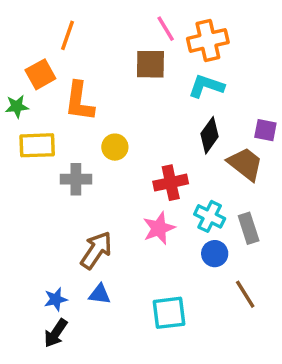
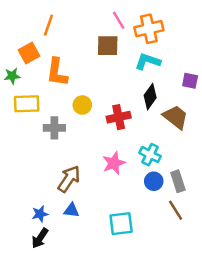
purple square: (265, 130) -> (190, 81), moved
red cross: (171, 183) -> (119, 117), moved
gray rectangle: (249, 228) -> (178, 181), moved

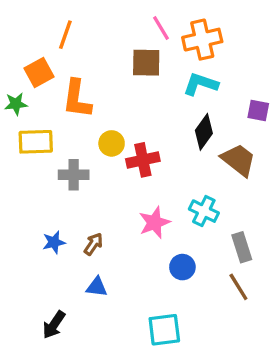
red cross: (119, 117) -> (143, 160), moved
brown arrow: (69, 179) -> (93, 244), size x0.6
blue circle: (154, 181) -> (182, 267), moved
blue star: (40, 214) -> (54, 242), moved
cyan square: (121, 224) -> (164, 330), moved

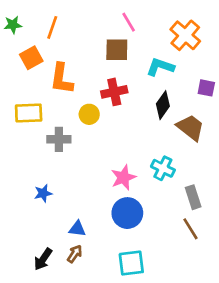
orange cross: (202, 40) -> (185, 35), moved, turned -36
green star: (16, 104) -> (13, 25), moved
red cross: (143, 160) -> (114, 92), moved
brown arrow: (93, 244) -> (75, 254), moved
blue circle: (182, 267) -> (127, 213), moved, size x1.5

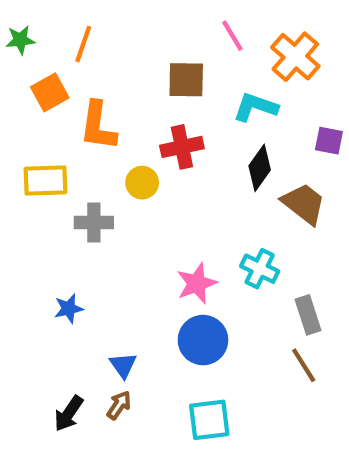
pink line: (129, 22) -> (232, 36), moved
blue triangle: (77, 229) -> (123, 365), turned 48

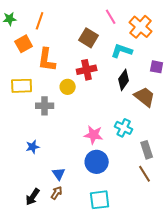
brown square: (186, 80) -> (89, 38), turned 30
pink star: (197, 283) -> (94, 135), turned 30

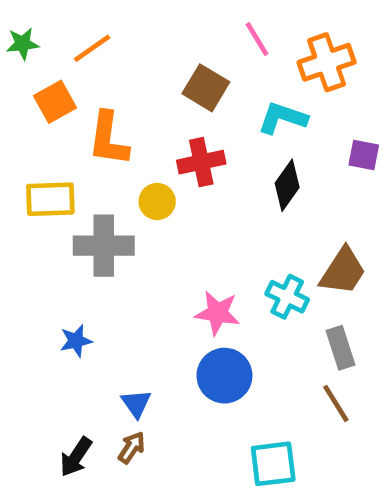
orange line: (40, 21) -> (92, 48), turned 36
orange cross: (141, 27) -> (327, 62), turned 30
brown trapezoid: (145, 97) -> (343, 271), moved, turned 85
gray cross: (45, 106) -> (104, 246), size x1.4
cyan square: (100, 200) -> (273, 464), moved

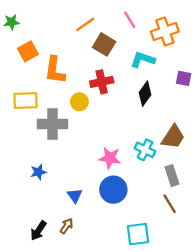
orange line: (92, 48) -> (85, 24), moved
blue triangle: (136, 403) -> (75, 195), moved

